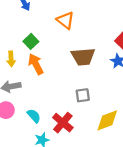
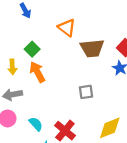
brown trapezoid: (83, 57) -> (92, 48), moved
gray square: (83, 95) -> (86, 92), moved

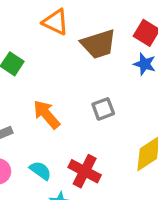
orange arrow: (37, 72) -> (46, 114), moved

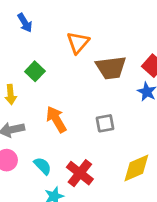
orange triangle: (56, 22) -> (78, 43), turned 35

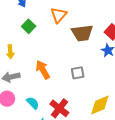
green square: (35, 71) -> (29, 26), moved

